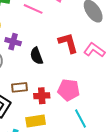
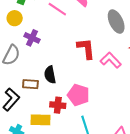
black semicircle: (37, 56) -> (50, 75), moved
red cross: (42, 96) -> (58, 105), moved

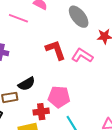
black semicircle: (50, 75) -> (27, 84), turned -96

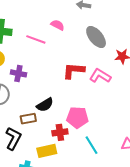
red L-shape: (56, 50) -> (73, 71), turned -65

